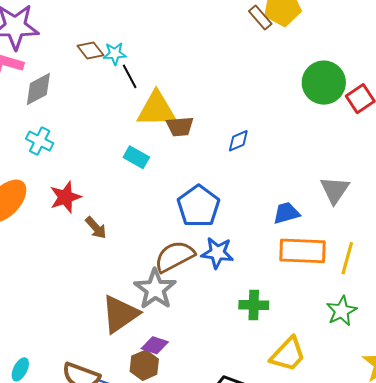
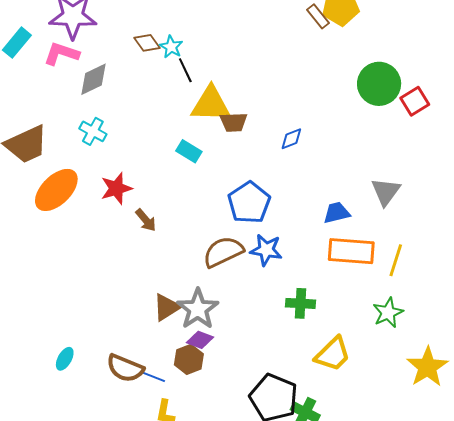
cyan star: (115, 54) -> (171, 47), turned 30
gray star: (155, 289) -> (198, 309), moved
brown triangle: (120, 314) -> (167, 307), size x0.7

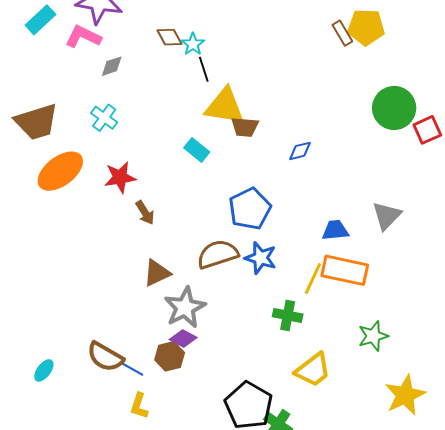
gray diamond: (94, 79) -> (112, 66), size x0.7
yellow line: (396, 260) -> (313, 279), moved
brown triangle: (167, 307) -> (157, 273), moved
cyan ellipse: (65, 359) -> (44, 370), moved

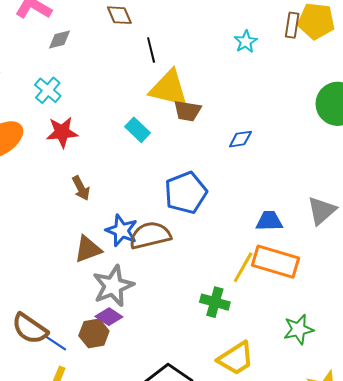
brown rectangle: (342, 33) -> (292, 25), turned 35
cyan star: (193, 44) -> (246, 42), moved
red star: (120, 177) -> (62, 132), moved
blue star: (261, 258) -> (121, 231), moved

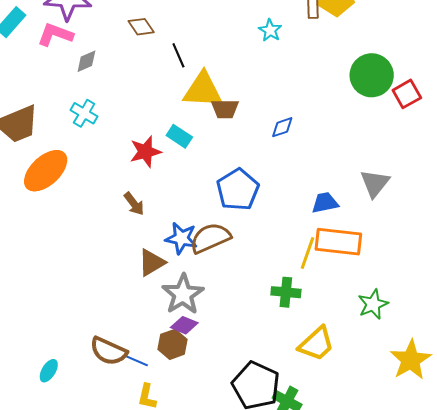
red star: (62, 132) -> (145, 152), moved

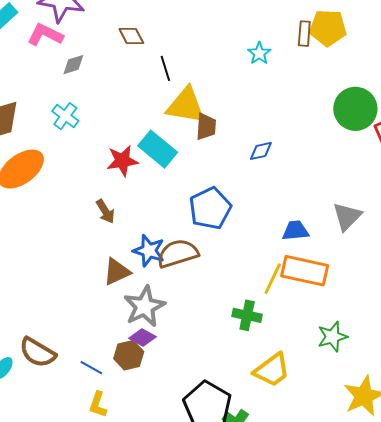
brown trapezoid: (225, 109) -> (206, 127), turned -92
cyan rectangle: (179, 136) -> (158, 149), size x1.5
brown semicircle: (109, 351) -> (38, 352), moved

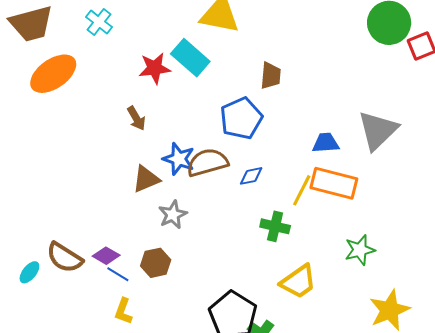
brown trapezoid: (206, 127) -> (271, 76), moved
blue diamond: (261, 151) -> (251, 176), moved
gray triangle: (347, 217) -> (378, 130), size x1.4
gray star: (144, 307) -> (173, 215), size x0.7
purple diamond: (142, 337) -> (106, 256), moved

